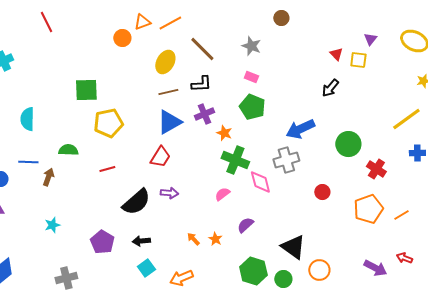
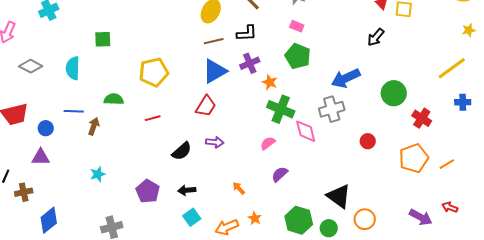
green square: (86, 90) -> (103, 39), moved, size x0.7
black semicircle: (136, 202) -> (182, 151), size x0.7
purple semicircle: (245, 225) -> (280, 174), moved
orange star: (215, 239) -> (255, 218), moved

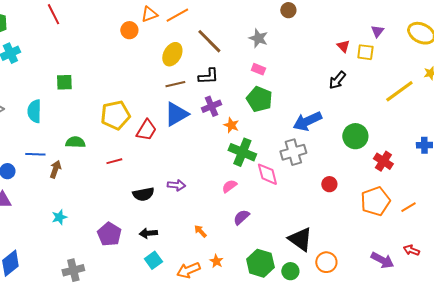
yellow line: (452, 68) -> (399, 91), moved
red trapezoid: (206, 106) -> (146, 130), moved
black semicircle: (182, 151) -> (143, 194), turned 30

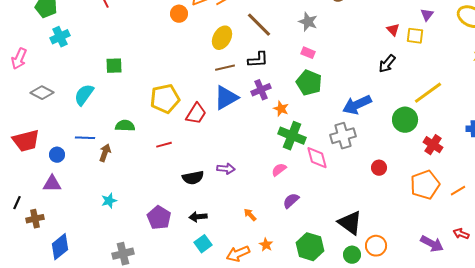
yellow line: (399, 91) -> (428, 93), moved
cyan semicircle: (34, 111) -> (84, 95), turned 35
green circle: (290, 271) -> (352, 255), moved

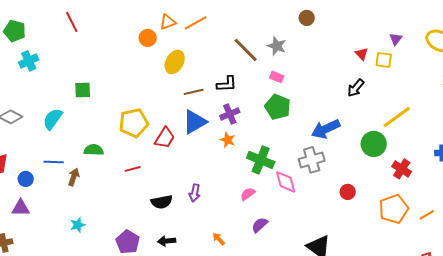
brown line: (259, 25) -> (246, 50), moved
yellow ellipse: (222, 38) -> (175, 62), moved
orange star: (281, 109) -> (228, 140), moved
purple arrow: (226, 169) -> (195, 193), turned 96

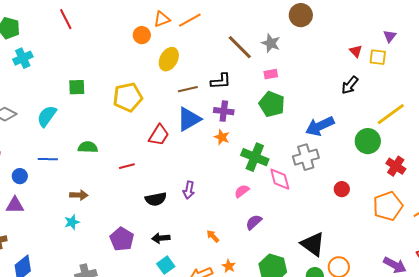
brown circle: (307, 18) -> (301, 15), size x1.5
pink rectangle: (277, 77) -> (271, 74), turned -32
purple cross: (230, 114) -> (224, 111), turned 30
yellow pentagon: (134, 123) -> (128, 97), moved
brown arrow: (74, 177) -> (79, 195), moved, turned 72

